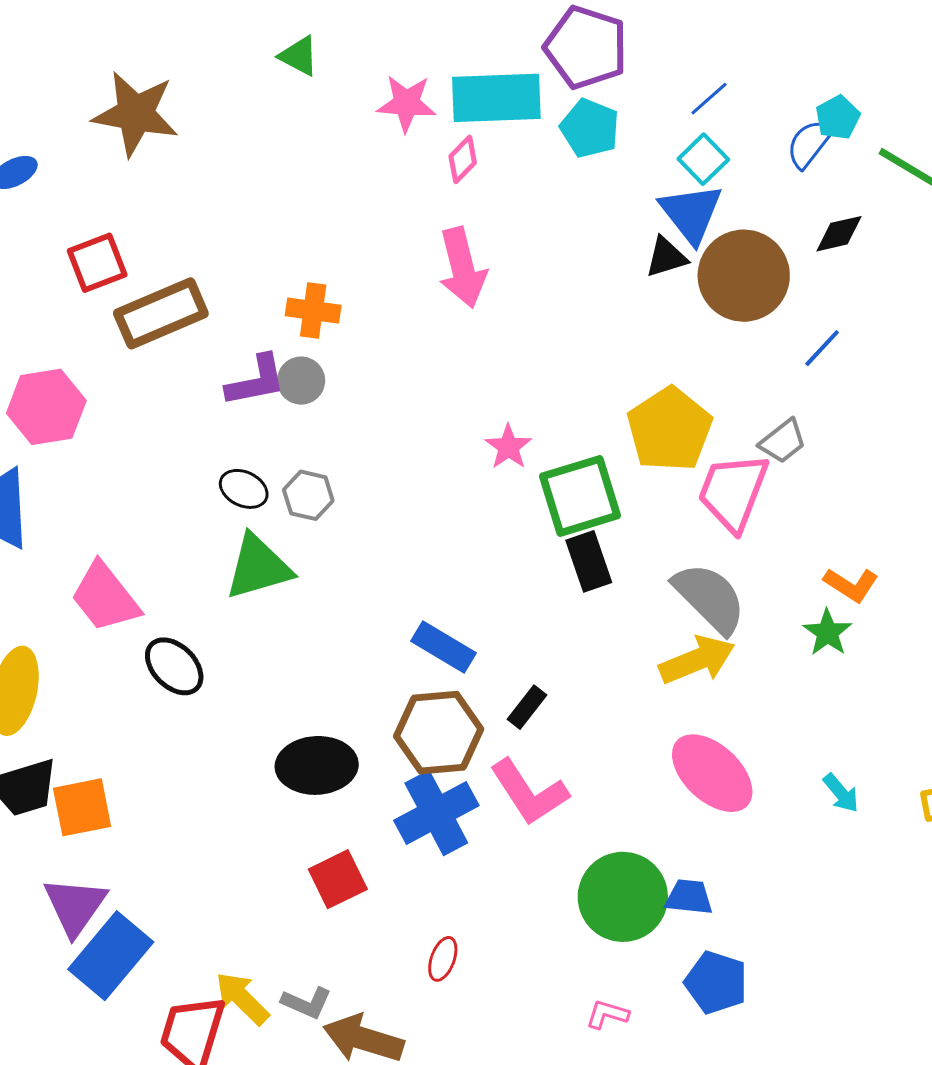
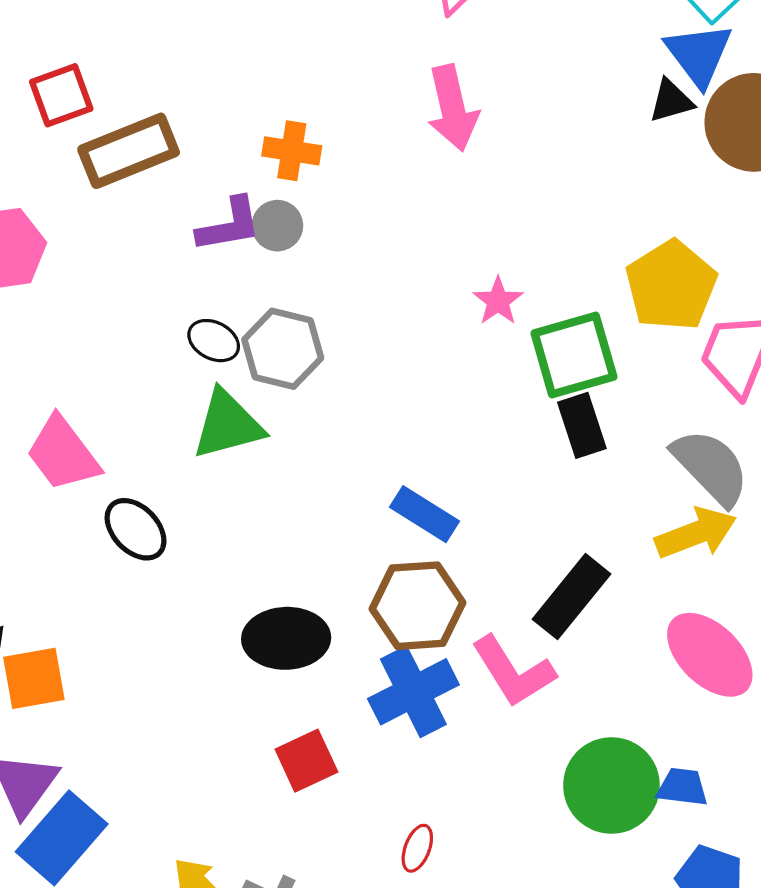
gray hexagon: (308, 495) -> (283, 349), size x1.5
black rectangle: (527, 707) -> (572, 597), moved, size x1.8

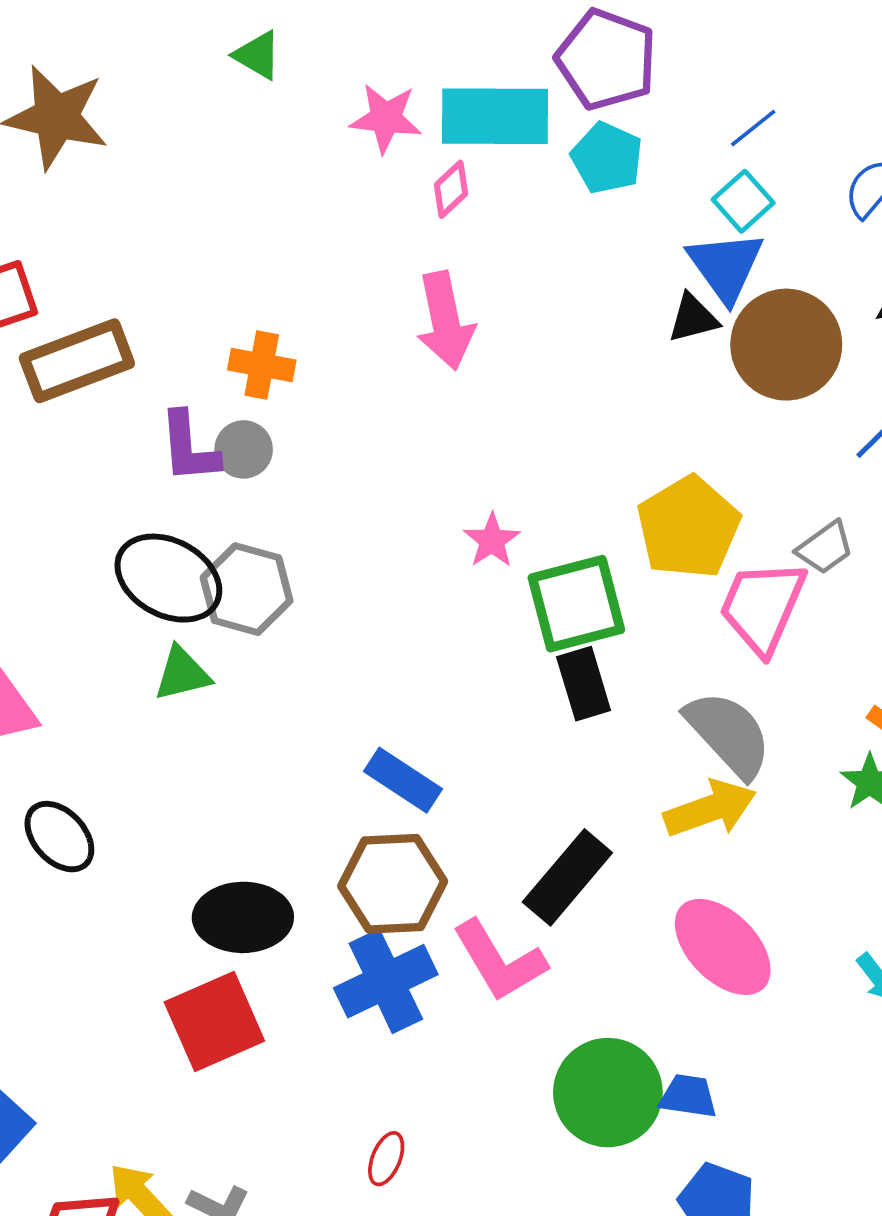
purple L-shape: (229, 225) -> (189, 447), turned 94
black ellipse: (214, 341) -> (168, 578), size x1.8
green triangle: (228, 425) -> (182, 674), size x0.7
black ellipse: (136, 529) -> (59, 837), moved
red square: (306, 761) -> (214, 1022), moved, size x1.4

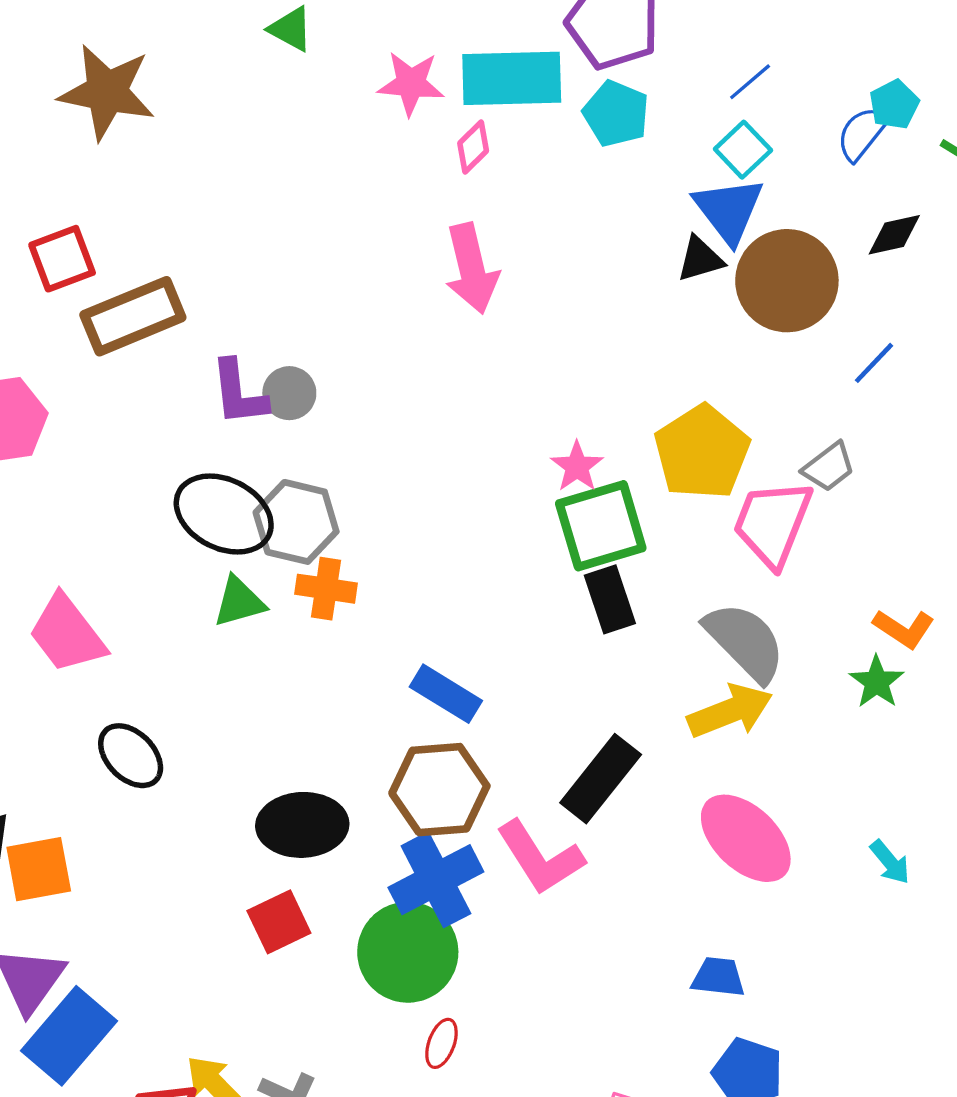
orange cross: (262, 365) -> (326, 589), moved
pink star: (492, 541) -> (577, 467), moved
red square: (214, 1022) -> (279, 922), size x0.7
green circle: (608, 1093) -> (408, 952), moved

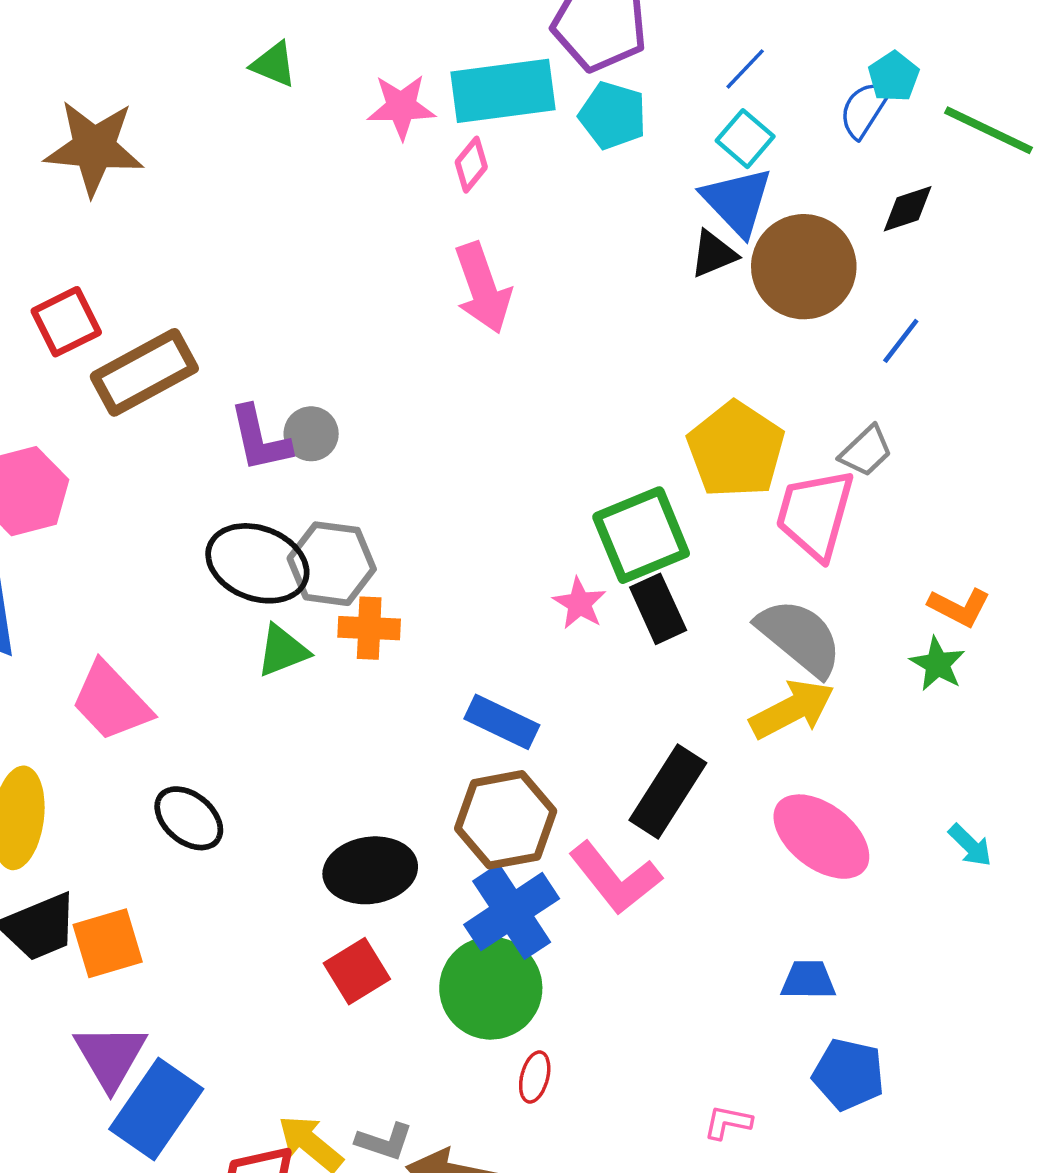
pink star: (577, 467) -> (580, 603), moved

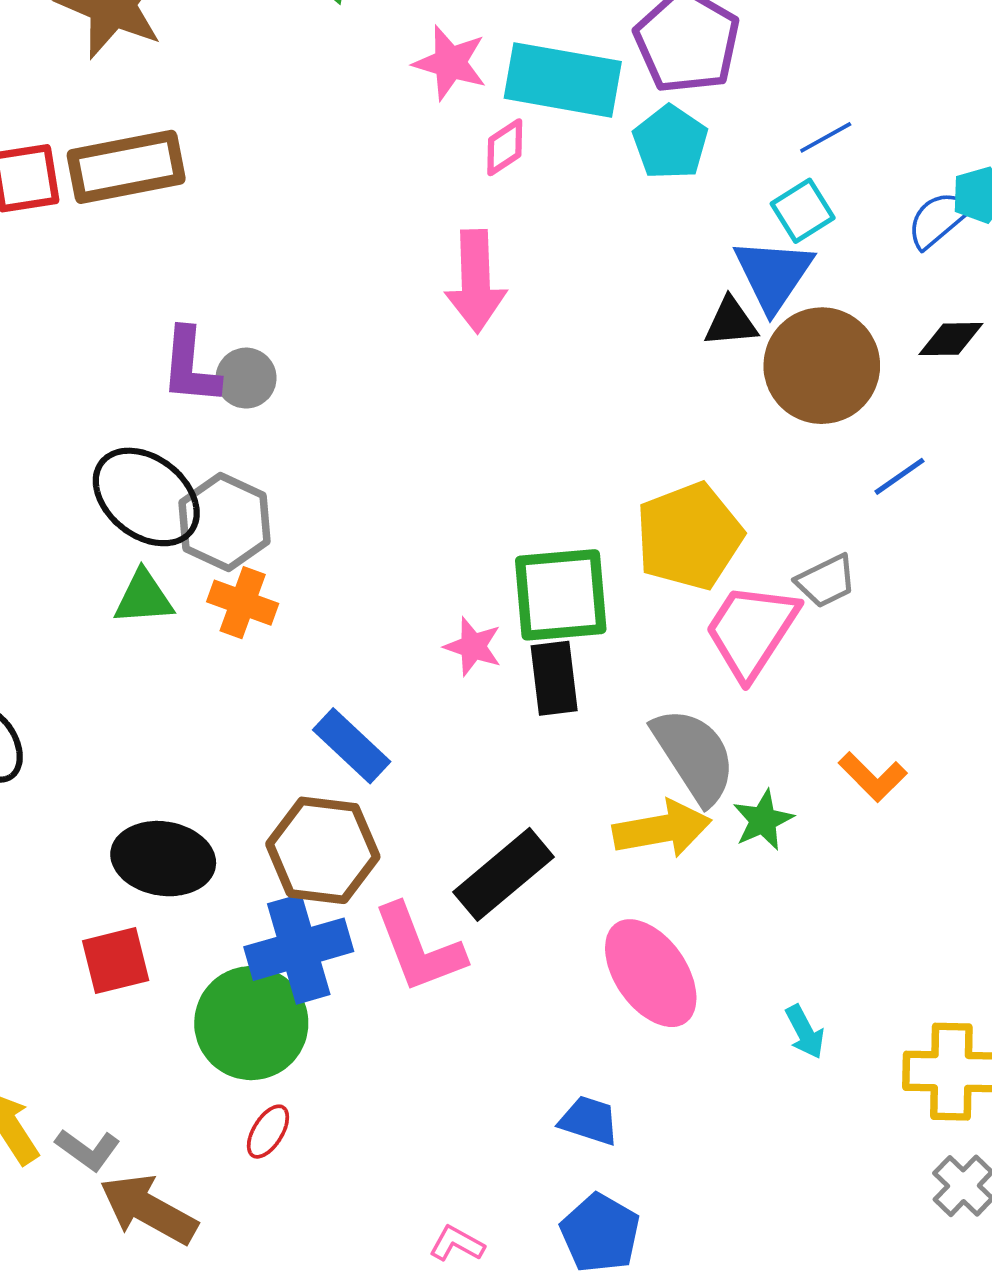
brown rectangle: (144, 372) -> (126, 167), moved
pink star: (580, 603) -> (473, 646), turned -30
green star: (938, 664) -> (763, 820), moved

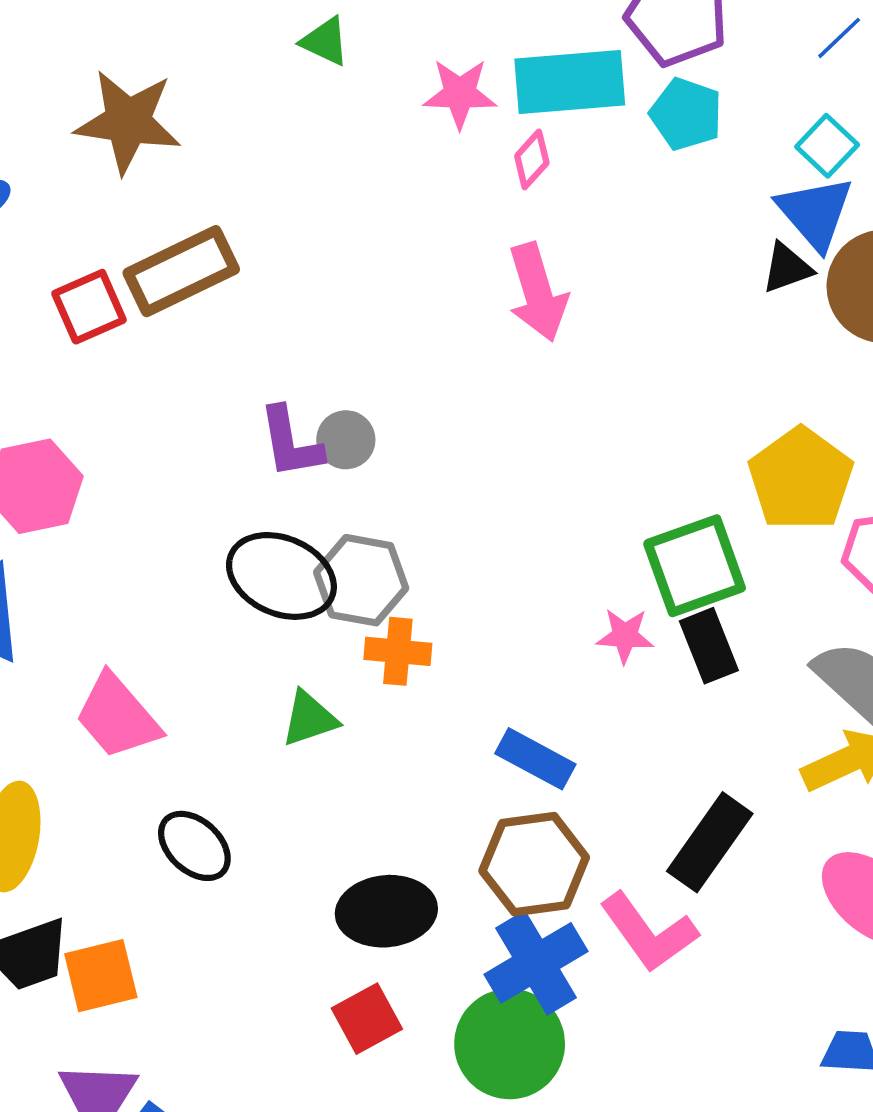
blue line: (826, 137) -> (839, 38), moved
green triangle: (144, 598) -> (309, 719), moved

